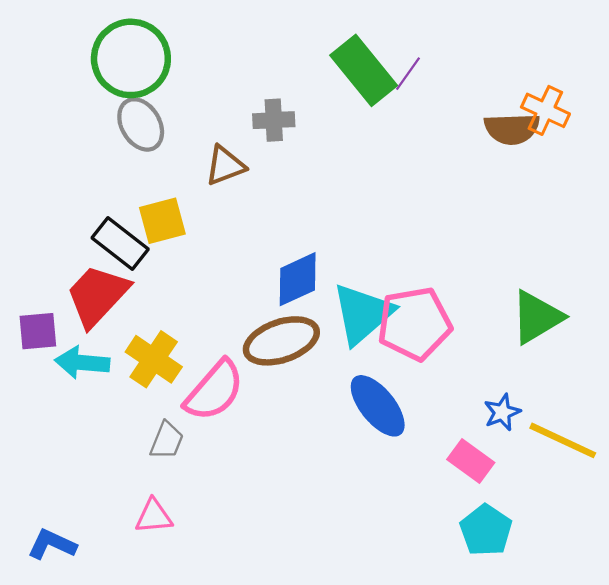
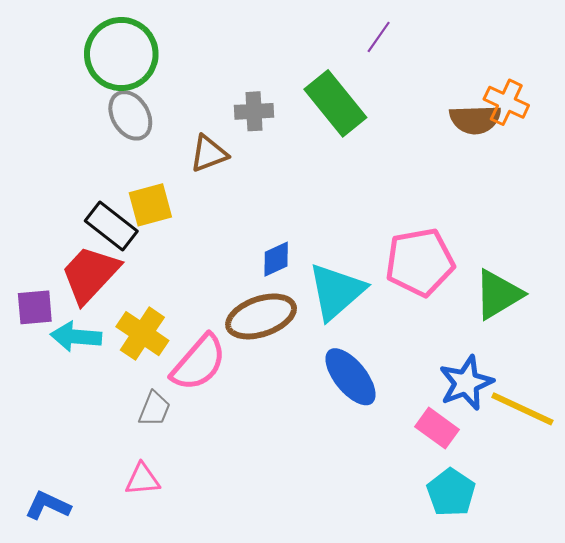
green rectangle: (364, 70) -> (335, 103), moved
purple line: (408, 74) -> (379, 37), moved
blue diamond: (298, 279) -> (276, 259), size x0.7
pink pentagon: (414, 324) -> (420, 262), moved
blue star: (502, 412) -> (466, 383), size x1.6

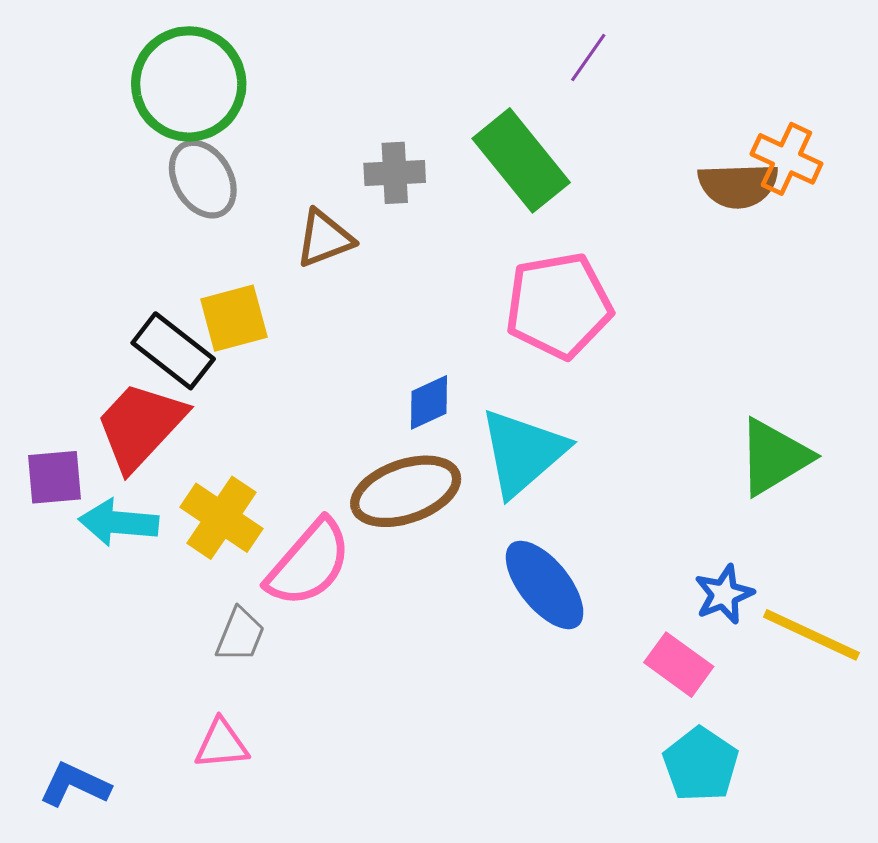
pink pentagon: (420, 262) -> (559, 306), moved
blue star: (466, 383) -> (724, 594), size x0.7

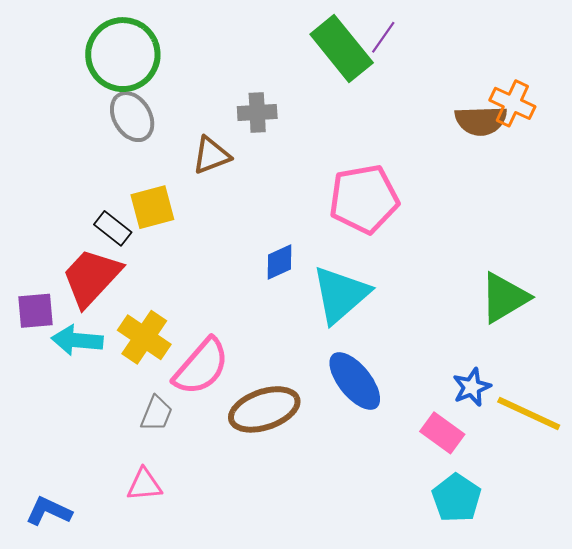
green rectangle: (521, 160) -> (342, 48), moved
black rectangle: (173, 351) -> (113, 228), size x0.7
brown ellipse: (406, 491) -> (264, 409), moved

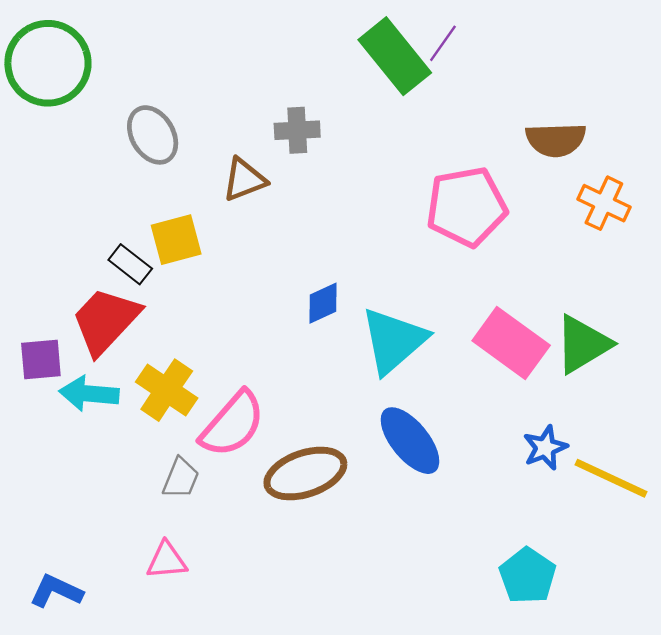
green circle: (123, 55) -> (48, 63), moved
orange cross: (512, 103) -> (604, 203), moved
pink pentagon: (364, 199) -> (466, 207), moved
pink rectangle: (442, 433) -> (511, 343), moved, size x1.5

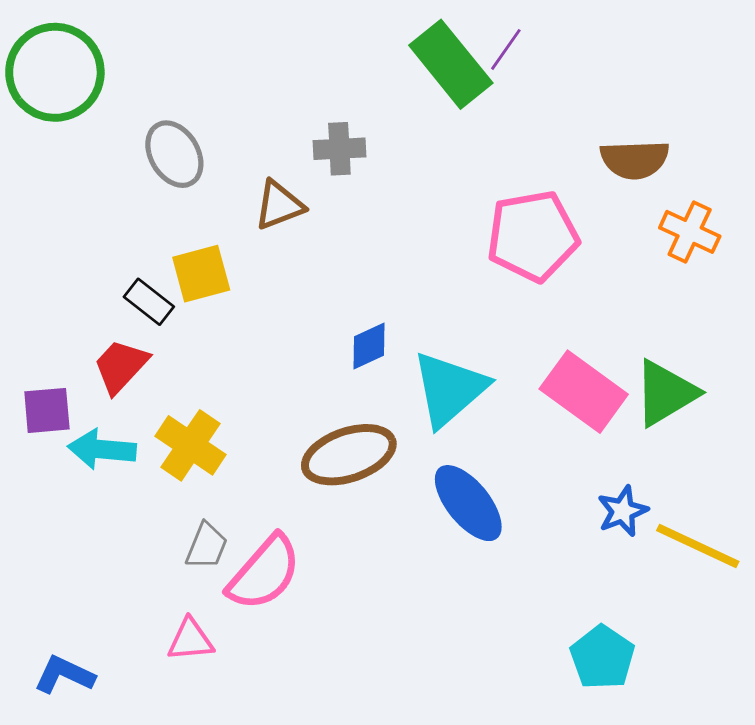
red trapezoid: (106, 321) -> (121, 366), size x0.7
pink semicircle: (232, 424) -> (264, 573), moved
brown ellipse: (305, 474) -> (349, 455), moved

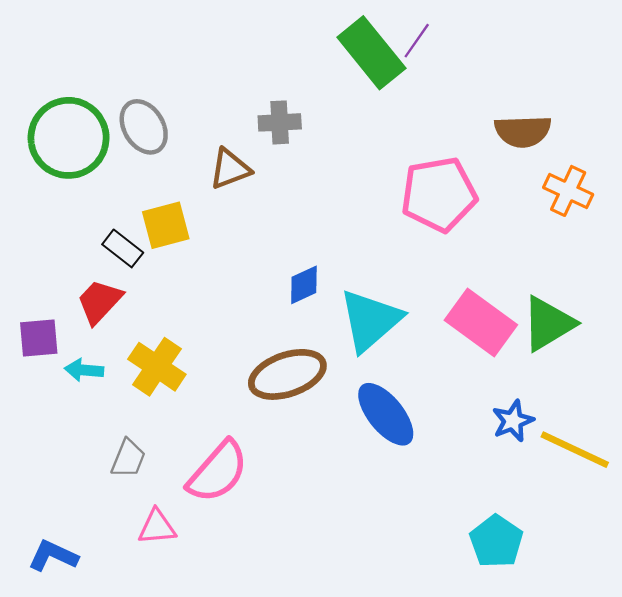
green circle: (55, 72) -> (69, 138), moved
cyan arrow: (102, 449) -> (84, 370), size x0.7
gray trapezoid: (207, 546) -> (128, 458), moved

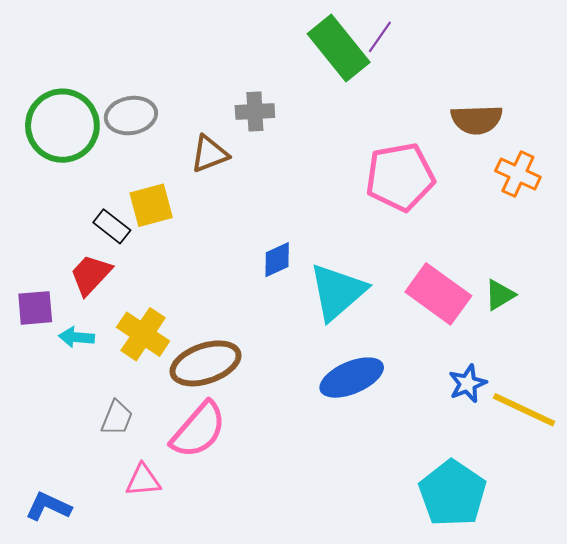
gray ellipse: (144, 127) -> (131, 116), turned -69
green triangle: (548, 324) -> (500, 295), size x0.6
brown ellipse: (287, 374) -> (206, 363), moved
blue ellipse: (386, 414) -> (352, 378), turned -74
cyan pentagon: (496, 541) -> (452, 493), size x1.4

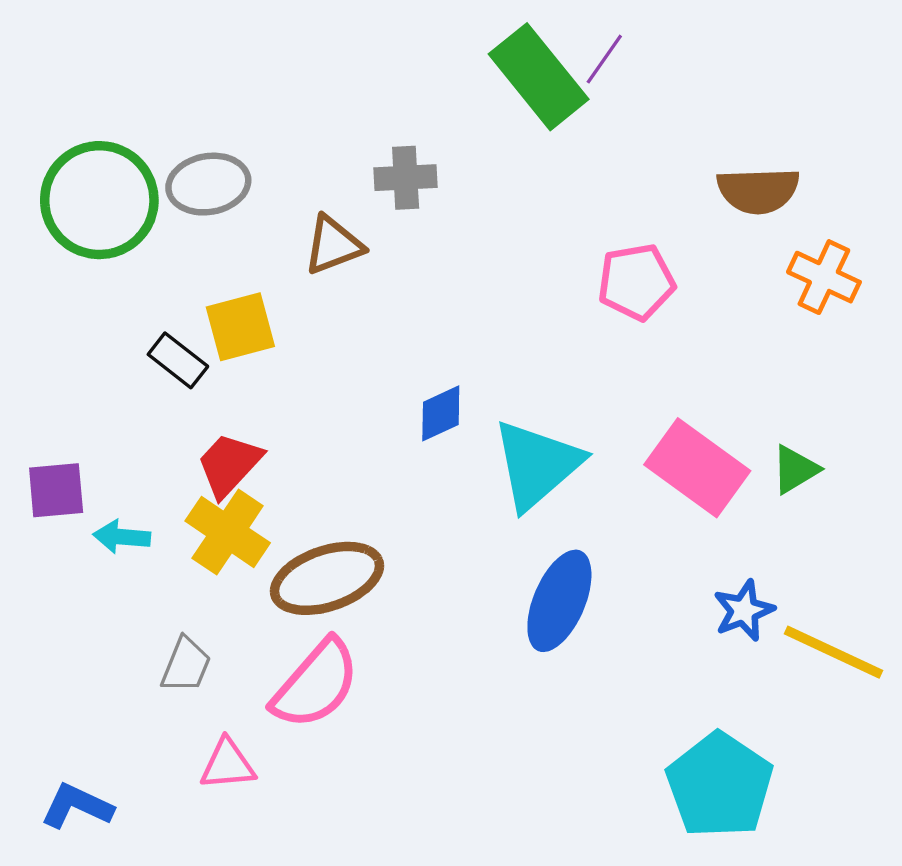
pink pentagon: (400, 177) -> (636, 282), size x0.7
red trapezoid: (91, 275) -> (229, 465), moved
blue ellipse: (352, 378) -> (559, 601), turned -44

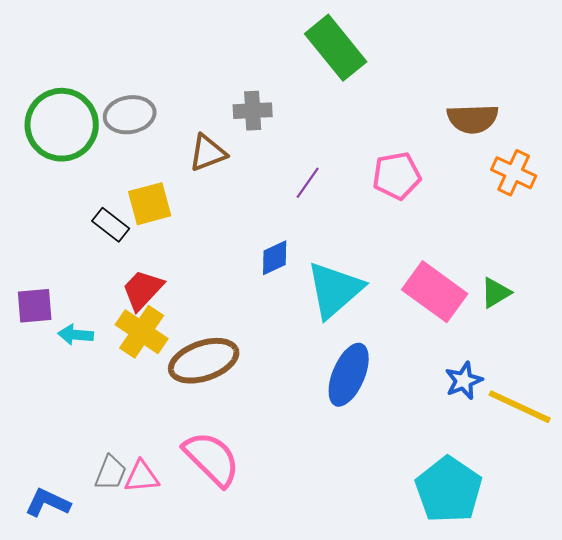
purple line: (604, 59) -> (308, 183), moved
gray trapezoid: (186, 665) -> (111, 473), moved
pink semicircle: (316, 684) -> (212, 459), moved, turned -86

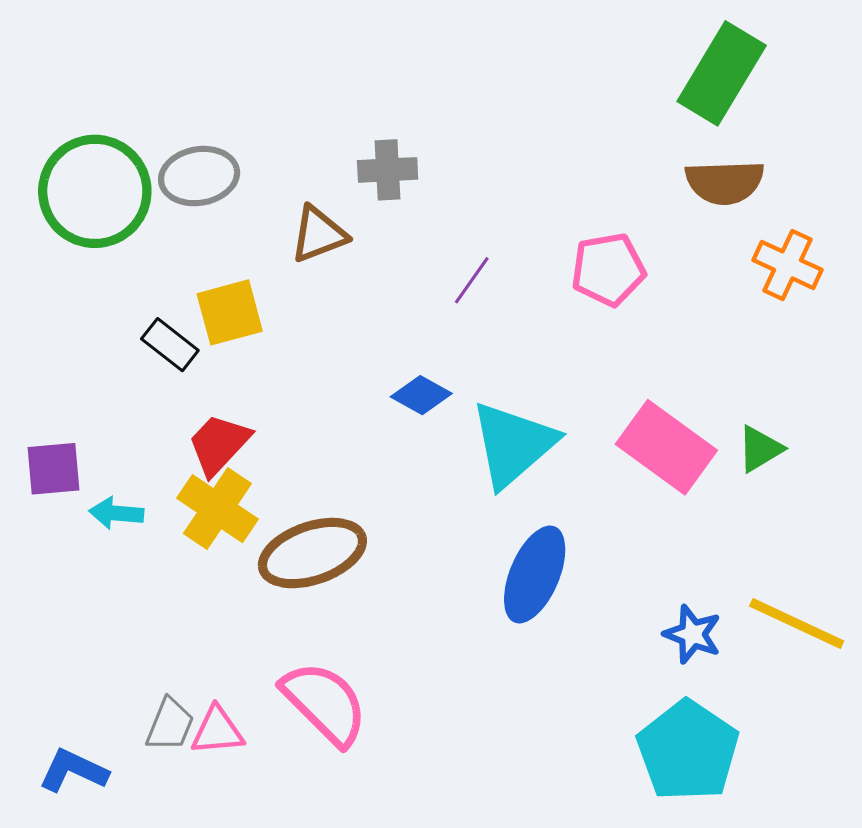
green rectangle: (336, 48) -> (722, 73), moved, turned 70
blue diamond: (275, 258) -> (421, 395), turned 54
blue star: (464, 381) -> (692, 634), moved, turned -30

